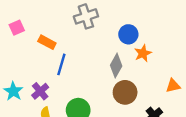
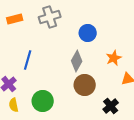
orange rectangle: (47, 42) -> (15, 19), moved, turned -42
orange star: (143, 53) -> (114, 58), moved

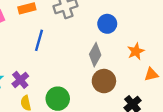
blue line: (28, 60) -> (39, 40), moved

